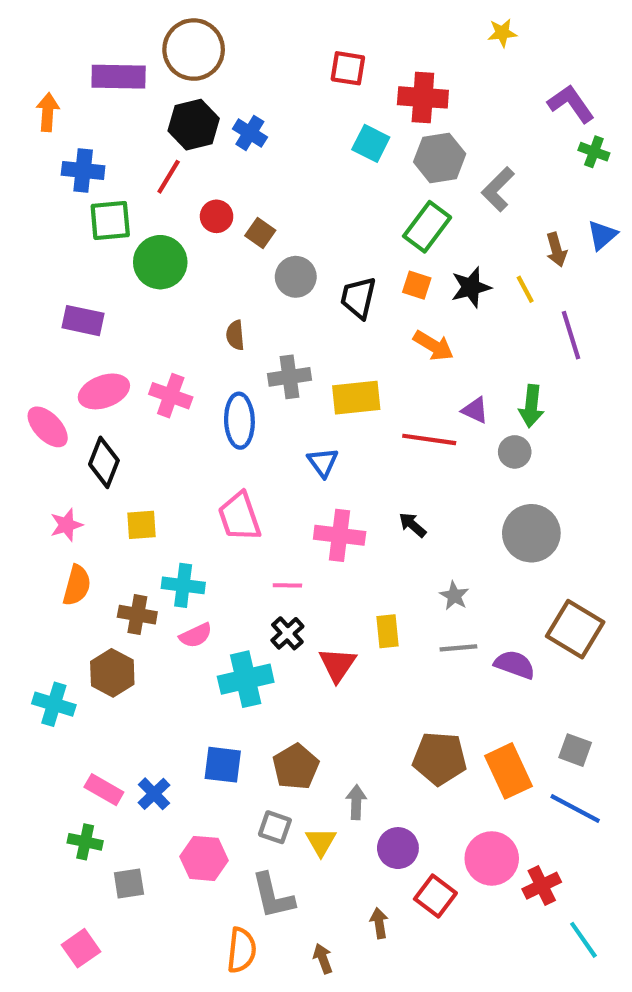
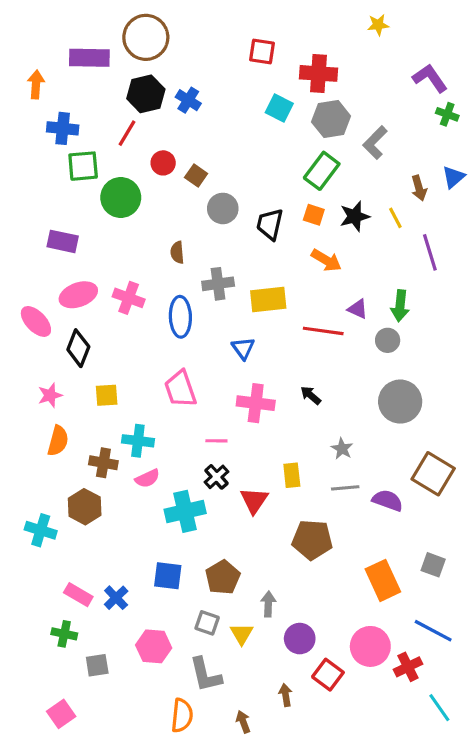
brown pentagon: (440, 758) -> (312, 540), moved
blue line: (575, 808) -> (433, 631), moved

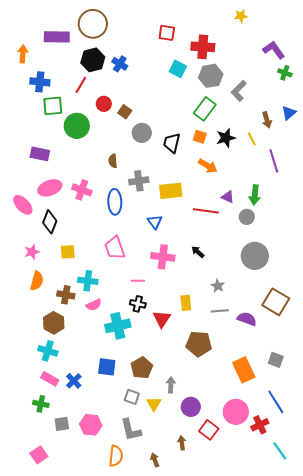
black cross: (216, 477) -> (138, 304), turned -35
cyan cross: (41, 530) -> (48, 351), moved
blue line: (433, 631) -> (276, 402), turned 30
pink hexagon: (154, 646) -> (91, 425), moved

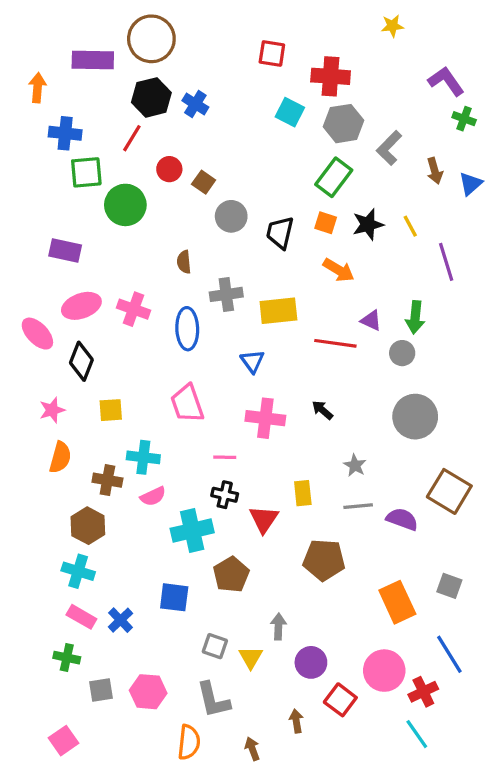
brown arrow: (267, 120) -> (435, 171), moved
brown pentagon: (142, 368) -> (231, 575), moved
cyan line: (280, 451) -> (417, 734), moved

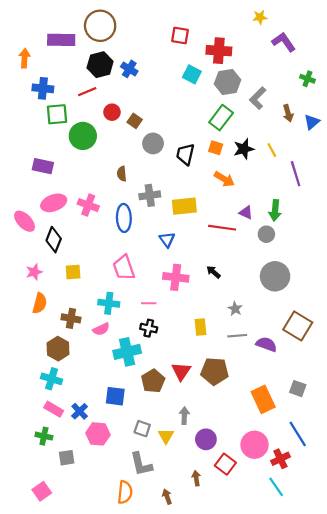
purple L-shape: (446, 81) -> (284, 42), moved
red line: (132, 138) -> (87, 92), turned 36
cyan cross: (143, 457) -> (109, 303), moved
red triangle: (264, 519) -> (181, 371), moved
pink hexagon: (148, 692) -> (98, 434), moved

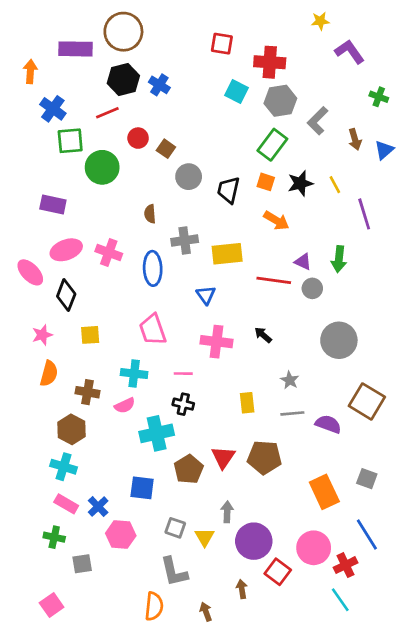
blue cross: (43, 88) -> (53, 109), turned 30
gray circle: (266, 234) -> (312, 288), moved
purple circle: (206, 439) -> (254, 541), size x1.4

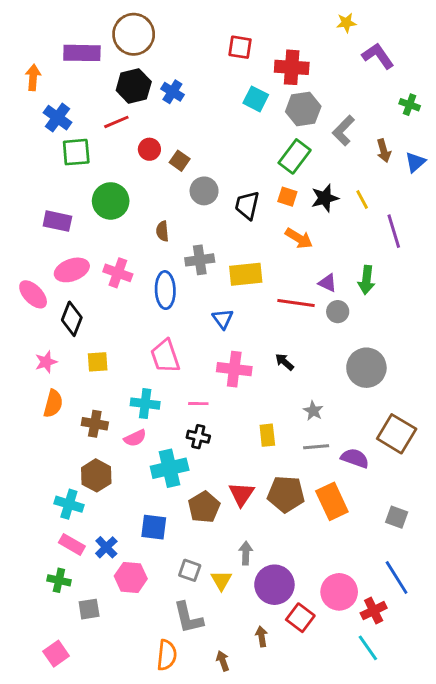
green circle: (102, 167) -> (111, 201), moved
brown hexagon: (72, 429) -> (96, 475), moved
orange rectangle: (324, 492) -> (332, 501), moved

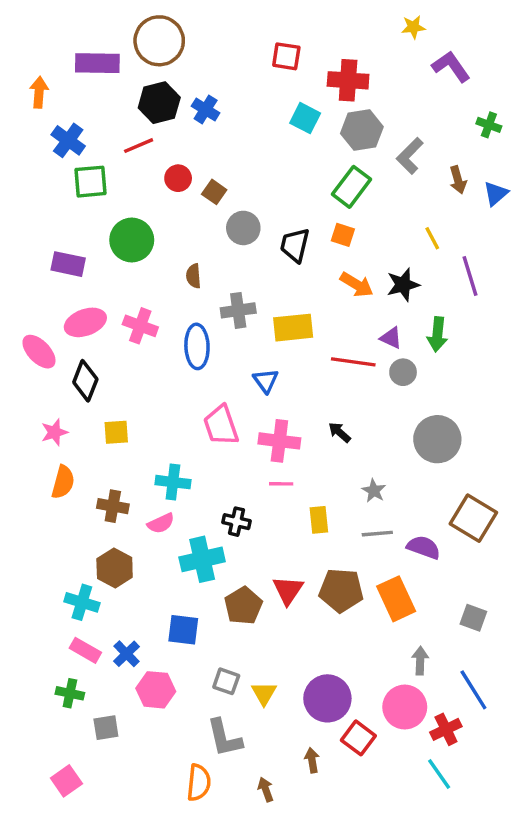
black star: (325, 198) -> (403, 285), moved
pink trapezoid: (165, 356) -> (221, 425), moved
pink line: (198, 404) -> (281, 484), moved
gray arrow: (246, 553) -> (420, 661), moved

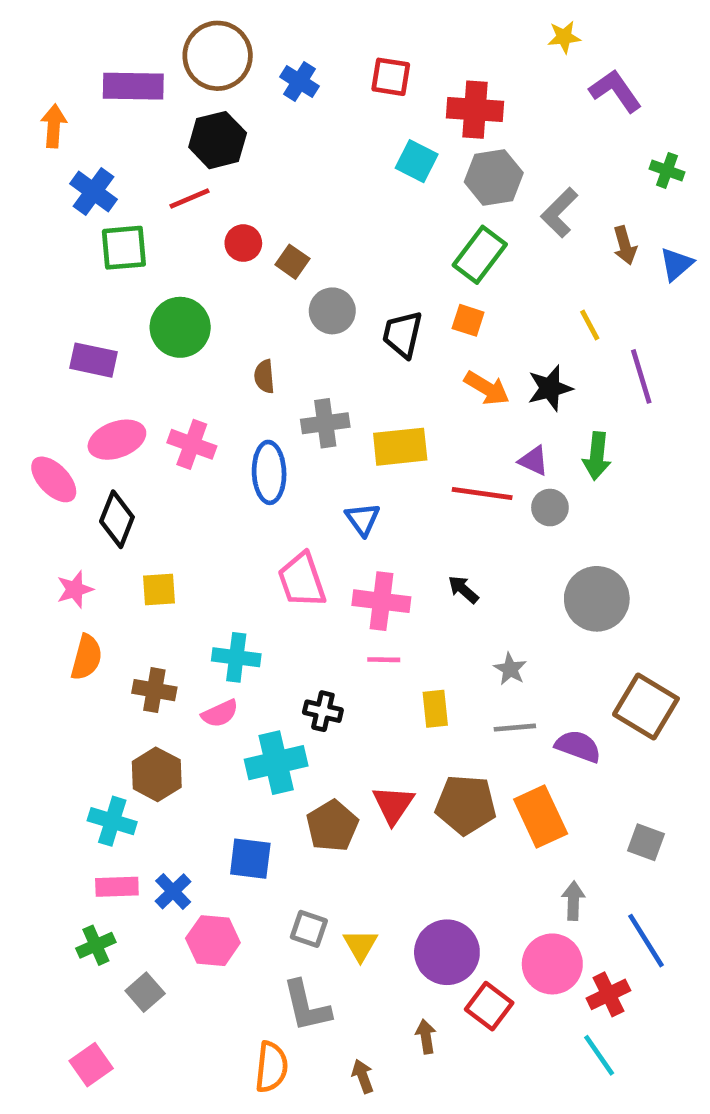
blue cross: (206, 109) -> (300, 82), moved
pink rectangle: (85, 650) -> (117, 887), turned -32
green cross: (70, 693) -> (96, 945), turned -36
gray square: (106, 728) -> (145, 992), turned -32

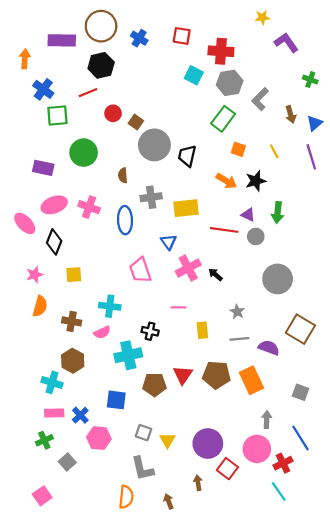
gray circle: (332, 311) -> (154, 145), size x1.5
orange square: (468, 320) -> (238, 149), moved
purple line: (641, 376) -> (311, 157), moved
pink cross: (381, 601) -> (188, 268), moved, turned -35
brown pentagon: (332, 826) -> (154, 385), turned 30

